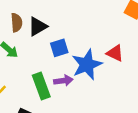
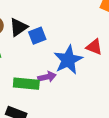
blue square: (59, 48) -> (37, 36), moved
green rectangle: (41, 86) -> (26, 84), turned -60

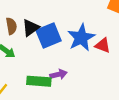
blue square: (37, 36) -> (49, 35), size x1.5
blue star: (68, 60) -> (81, 38), moved

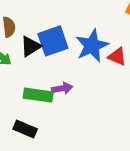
black triangle: (31, 28) -> (31, 46), moved

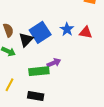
blue star: (92, 46) -> (67, 29), size x0.6

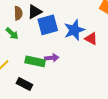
blue star: (67, 29) -> (74, 30), size x1.5
black triangle: (26, 40) -> (35, 12), moved

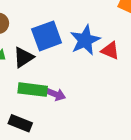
black triangle: (35, 12) -> (23, 57), moved
purple arrow: (52, 58) -> (55, 94), moved, turned 32

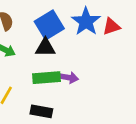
red triangle: (110, 51) -> (111, 26), turned -30
black triangle: (23, 57) -> (45, 47), moved, turned 45

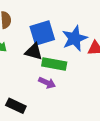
green rectangle: (47, 78) -> (54, 64), moved

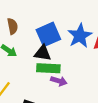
green rectangle: (54, 64) -> (48, 68), moved

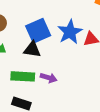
green rectangle: (48, 68) -> (23, 76), moved

